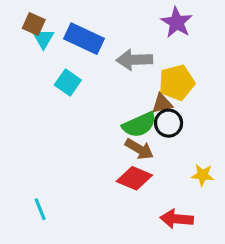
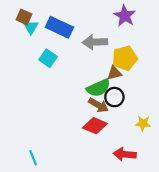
black circle: (169, 123) -> (114, 97), moved
cyan line: (40, 209) -> (33, 158), moved

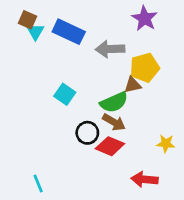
cyan square: (48, 58) -> (65, 94), moved
black circle: (114, 97) -> (87, 133), moved

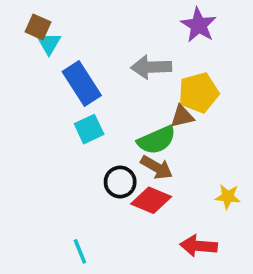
blue rectangle: (69, 32) -> (82, 83), moved, turned 32
cyan square: (65, 94) -> (89, 129), turned 30
cyan line: (38, 183) -> (80, 251), moved

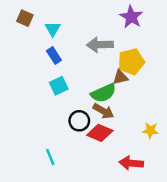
cyan triangle: (49, 43) -> (53, 29), moved
blue rectangle: (82, 83) -> (54, 56), size x0.6
cyan line: (80, 251) -> (50, 157), moved

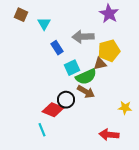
blue rectangle: (54, 56) -> (57, 48), moved
cyan square: (59, 86) -> (72, 68), moved
red diamond: (100, 133) -> (53, 110), moved

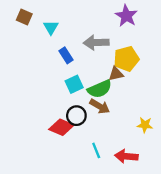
cyan square: (72, 68) -> (74, 84), moved
cyan line: (42, 130) -> (96, 150), moved

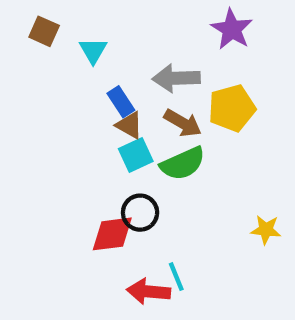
brown triangle: (116, 74) -> (129, 125), moved, turned 42
brown arrow: (100, 106) -> (183, 123), moved
red diamond: (61, 127) -> (112, 234), turned -30
red arrow: (126, 156) -> (149, 291), moved

